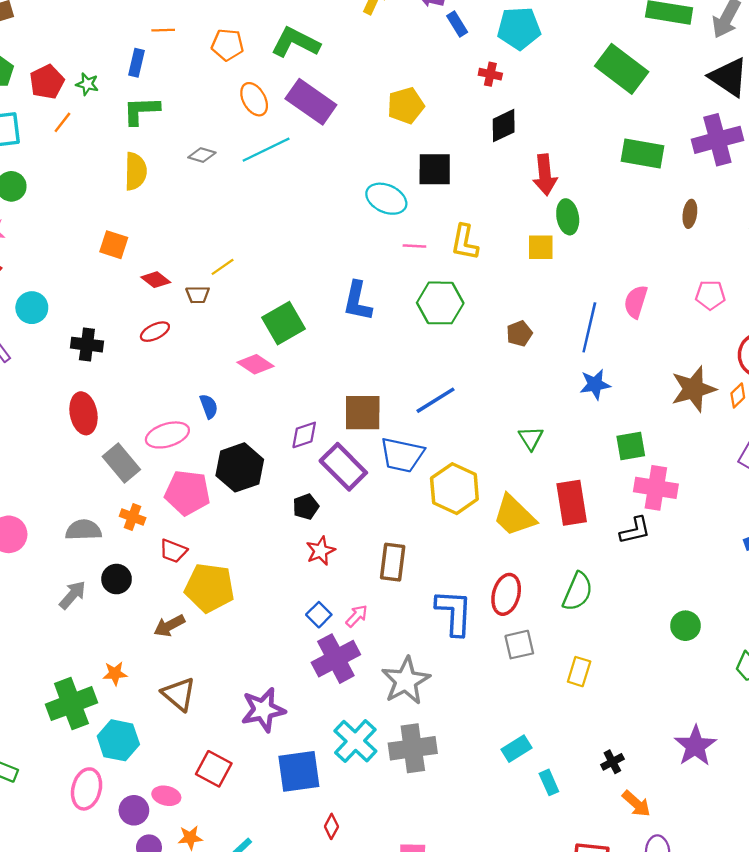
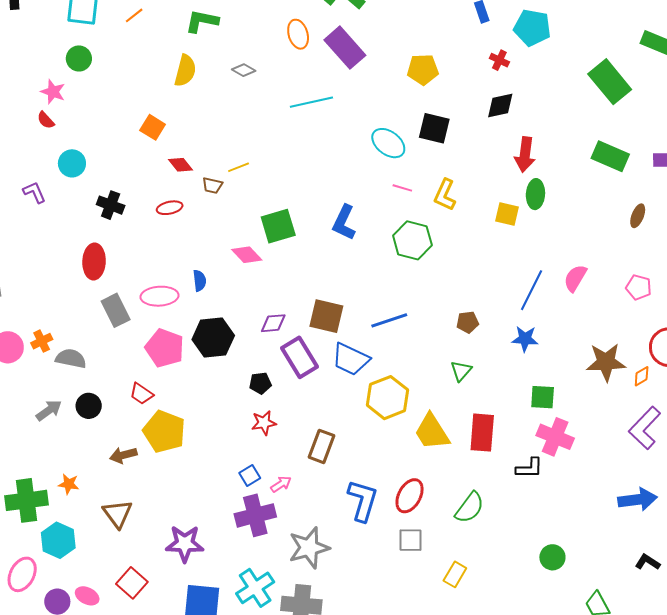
cyan line: (266, 150) -> (311, 102), moved
brown pentagon: (519, 333) -> (468, 322), moved
orange cross: (133, 517) -> (42, 341), moved, turned 30

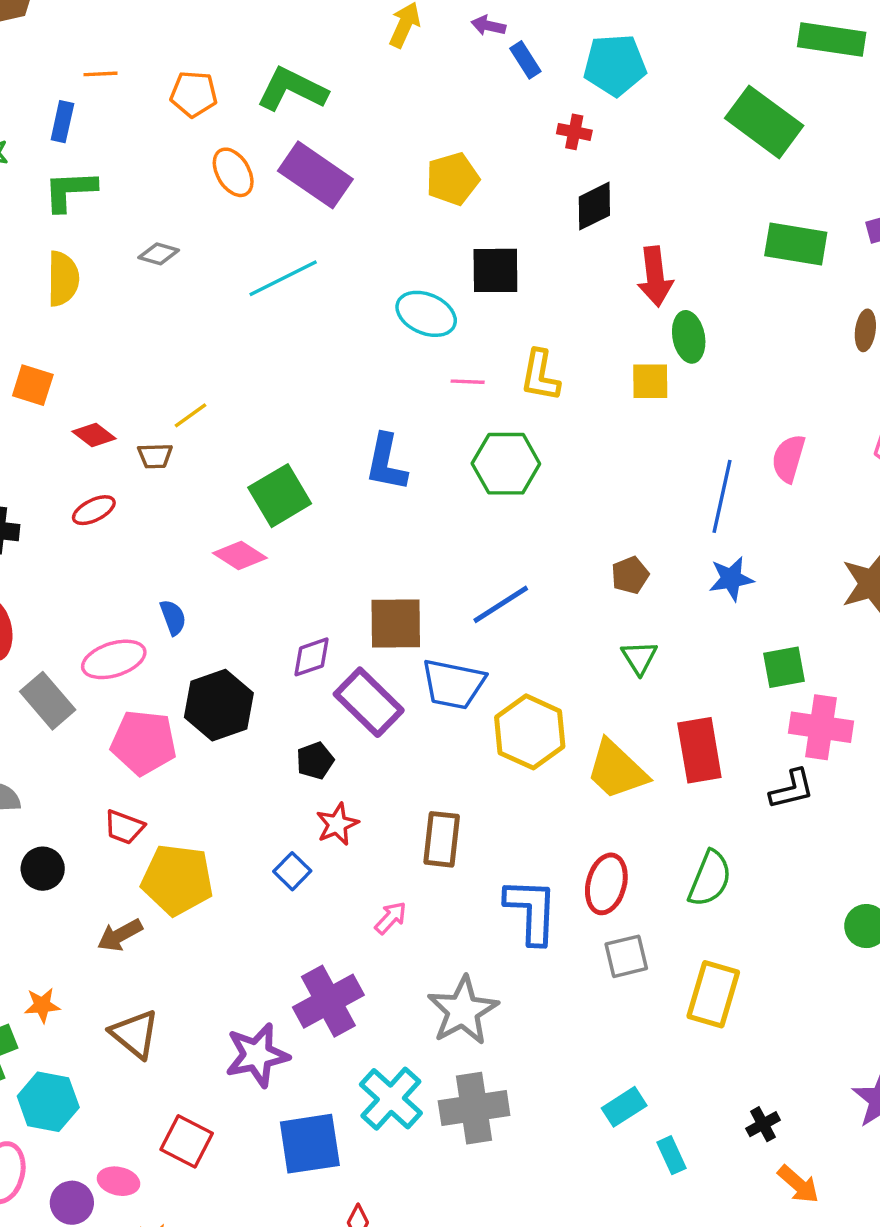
blue square: (250, 476) -> (292, 871), moved
purple cross: (255, 515) -> (328, 1001), moved
yellow rectangle: (455, 574) -> (713, 994), size x1.5

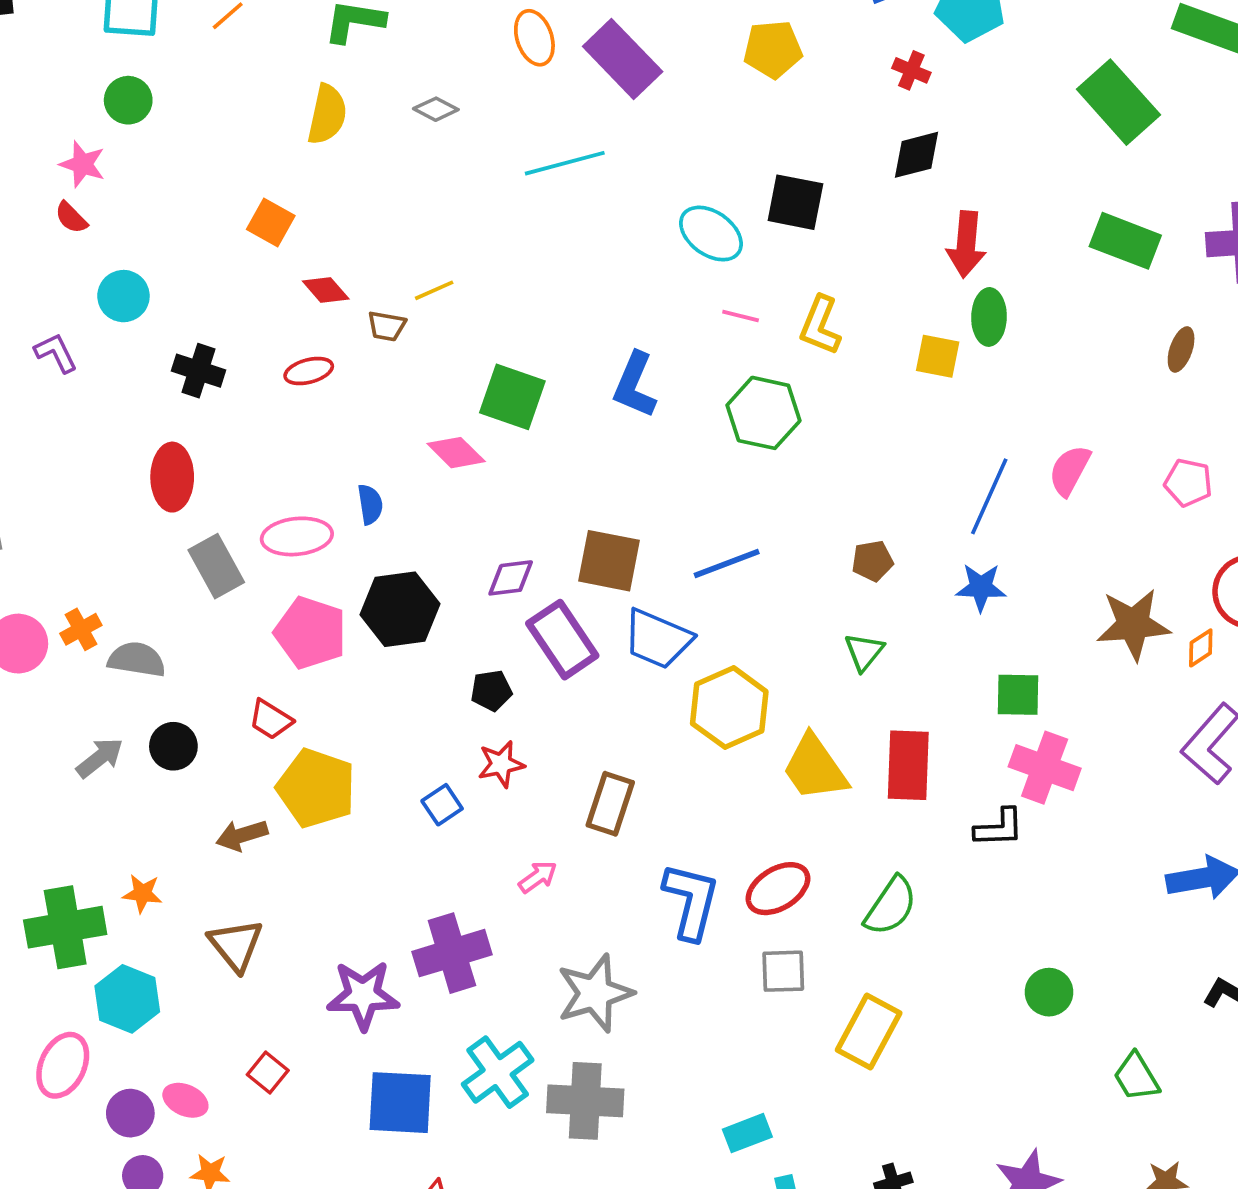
yellow pentagon: (453, 179) -> (773, 49), moved
green square: (280, 496) -> (512, 397), turned 38
red ellipse: (606, 884) -> (778, 889), turned 32
red square: (187, 1141) -> (268, 1073), size x0.7

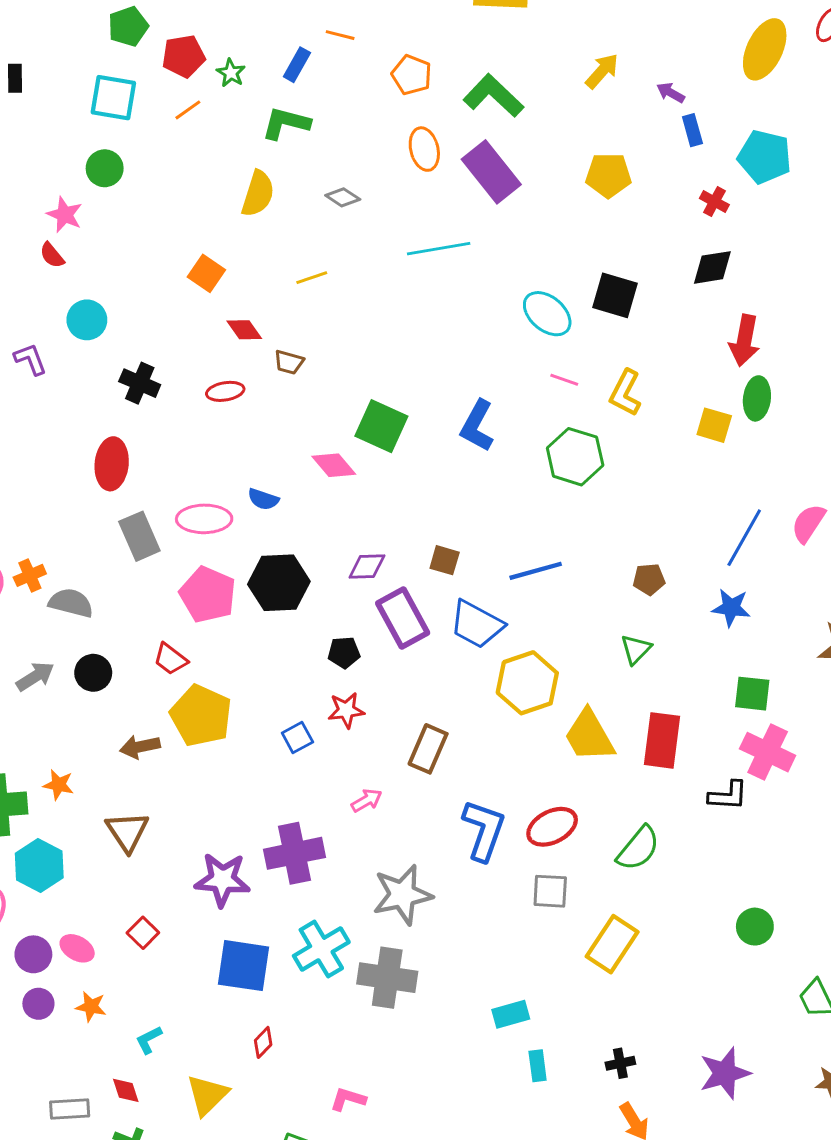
yellow line: (434, 290) -> (312, 278), moved
blue semicircle: (370, 504) -> (263, 499), turned 112
brown square: (609, 561) -> (445, 560), size x0.6

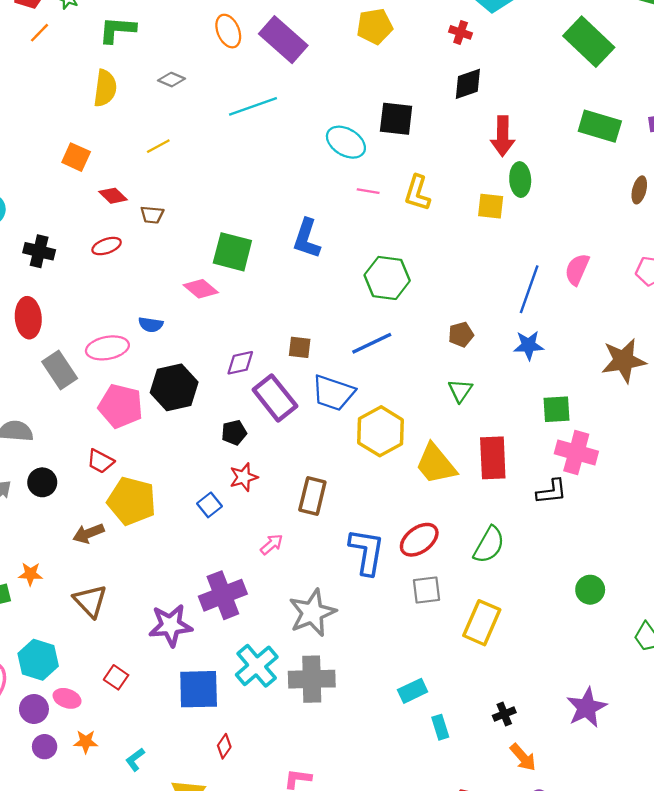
green hexagon: (575, 457) -> (387, 278), moved
cyan hexagon: (39, 866) -> (38, 660), moved

